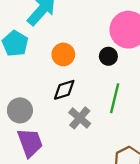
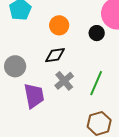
green line: (115, 98) -> (96, 83), moved
purple trapezoid: (30, 143) -> (34, 96), moved

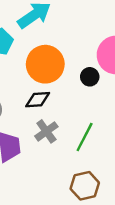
orange circle: (59, 25) -> (45, 64), size x1.6

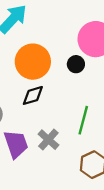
gray cross: (46, 131) -> (48, 140), moved

